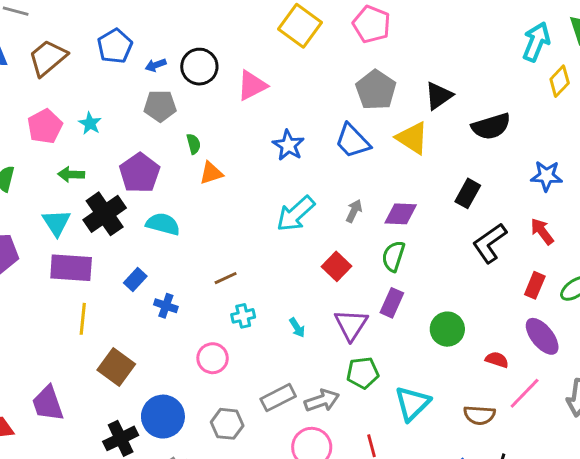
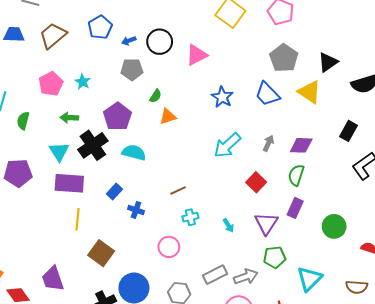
green semicircle: (194, 144) -> (155, 96), turned 48

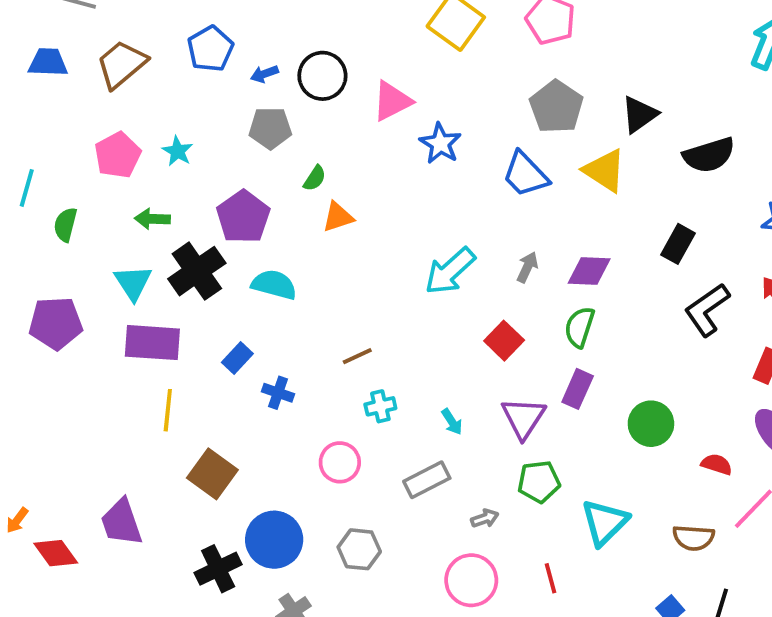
blue star: (222, 97) -> (440, 143), moved
gray rectangle: (215, 275) -> (427, 480), moved
gray arrow: (246, 277) -> (485, 518), size x0.6

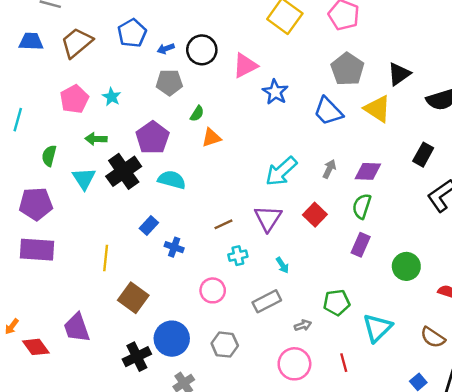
green semicircle: (65, 225) -> (49, 156), moved
purple rectangle: (152, 343) -> (37, 250), moved
purple triangle: (523, 418) -> (268, 218), moved
brown semicircle: (693, 538) -> (433, 337), turned 30

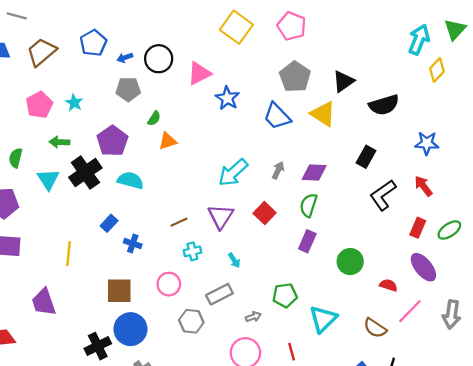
brown square: (133, 298) -> (119, 291), moved, turned -36
purple trapezoid: (77, 328) -> (44, 302), moved
gray hexagon: (225, 345) -> (191, 321), moved

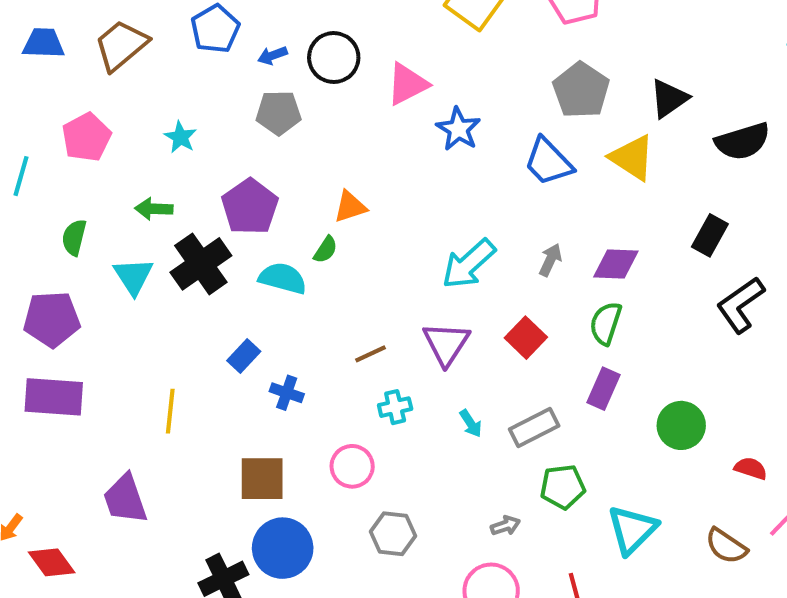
pink pentagon: (39, 105) -> (86, 137), moved
green semicircle: (154, 118) -> (326, 250), moved
gray rectangle: (219, 294) -> (534, 427), moved

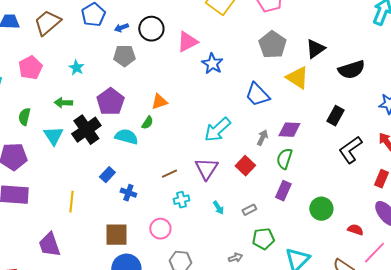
blue trapezoid: (548, 162) -> (257, 95), moved
gray arrow: (550, 260) -> (262, 138), moved
gray rectangle: (534, 427) -> (249, 210), size x0.6

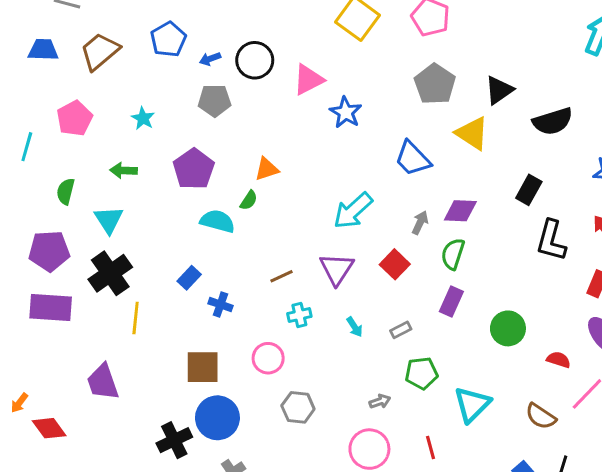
black cross: (86, 130) -> (110, 273), moved
black L-shape: (350, 150) -> (551, 241), turned -40

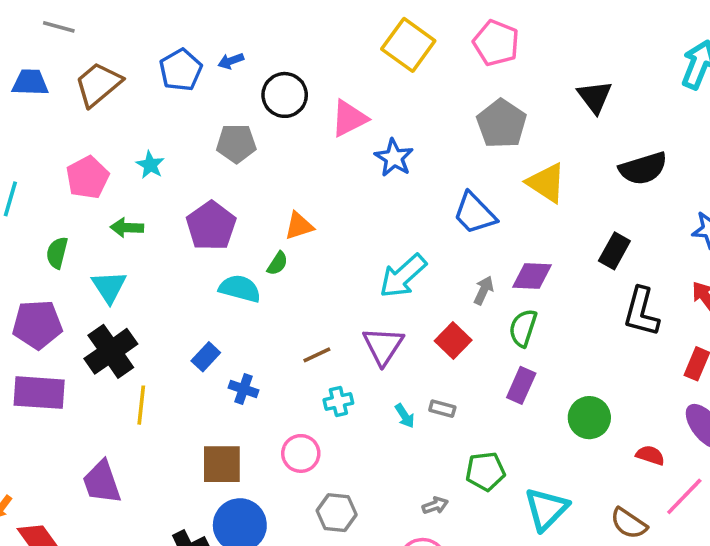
blue arrow: (210, 59) -> (231, 61), moved
black triangle: (499, 90) -> (595, 97), moved, turned -32
pink pentagon: (74, 118) -> (87, 177), moved
gray rectangle: (401, 330) -> (442, 409), moved, turned 42

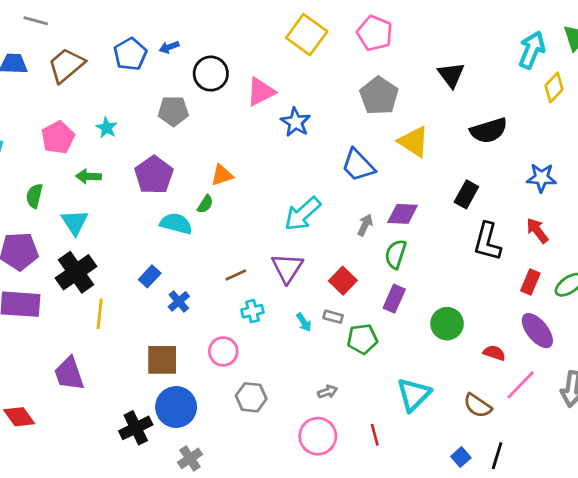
red square: (453, 341) -> (343, 281), moved
blue cross: (243, 389) -> (179, 301), turned 30
green pentagon: (485, 471) -> (362, 339), moved

